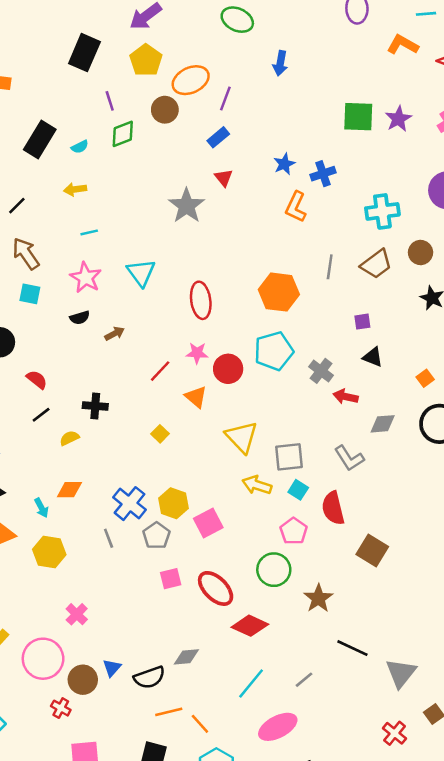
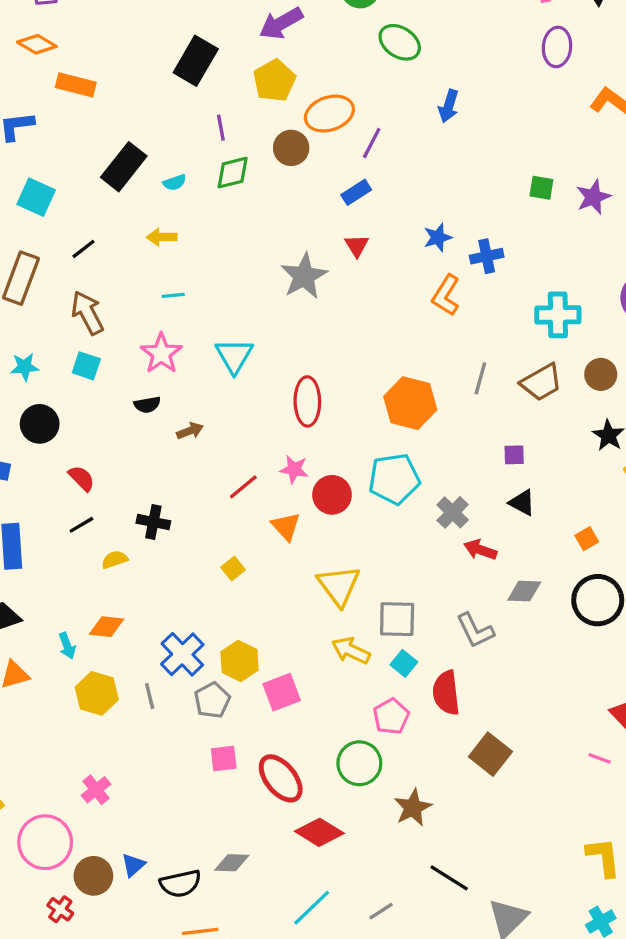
green square: (358, 117) -> (541, 188), size x0.6
yellow hexagon: (49, 552) -> (97, 693), moved

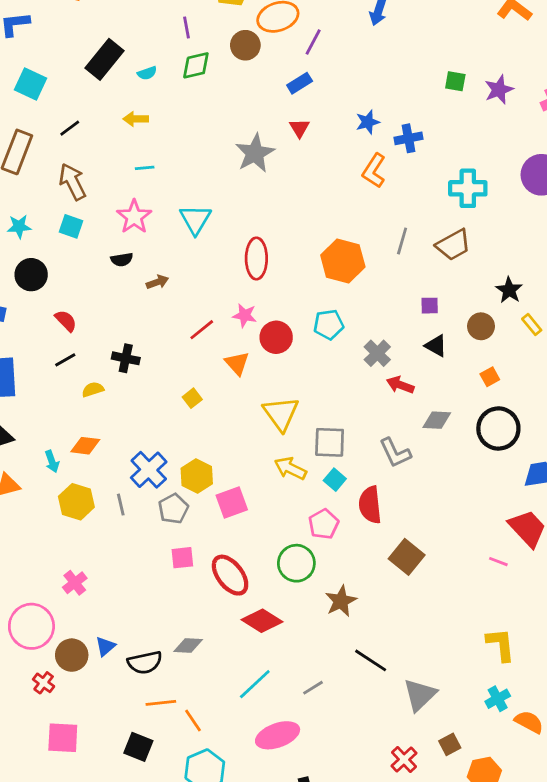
brown circle: (601, 374) -> (481, 326), moved
cyan pentagon: (394, 479) -> (329, 325), size x0.7

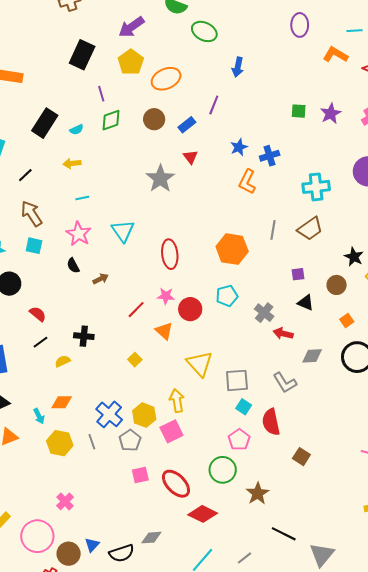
purple line: (313, 42) -> (214, 105), moved
brown circle: (245, 45) -> (154, 119), moved
black semicircle: (122, 260) -> (73, 266), turned 77
yellow arrow: (290, 468) -> (177, 401), moved, turned 60
brown square: (407, 557) -> (301, 457), size x0.7

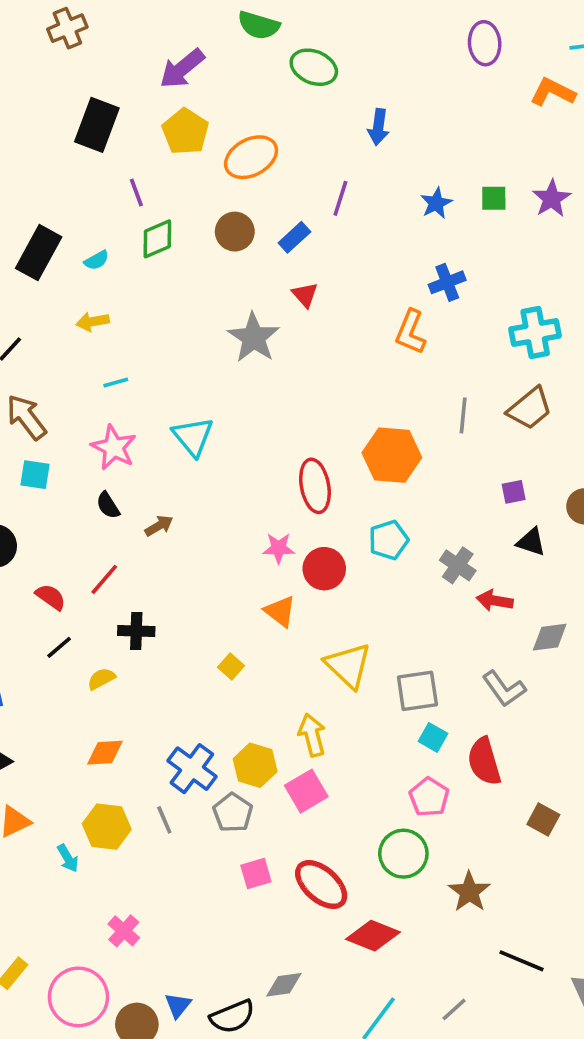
blue star: (239, 147) -> (436, 203), moved
red ellipse: (170, 254) -> (315, 486), moved
red line: (136, 310) -> (104, 579), moved
cyan arrow: (39, 416) -> (68, 858), moved

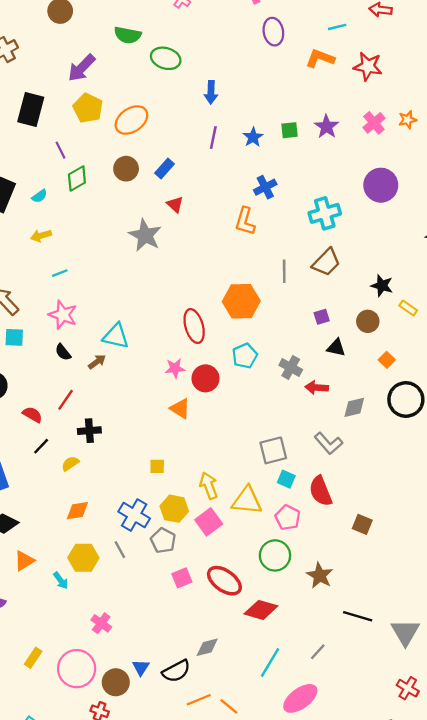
purple line: (340, 198) -> (213, 138), moved
cyan triangle: (193, 437) -> (116, 336), moved, turned -32
yellow triangle: (348, 666) -> (247, 501), moved, turned -32
yellow square: (231, 667) -> (157, 466), moved, turned -35

